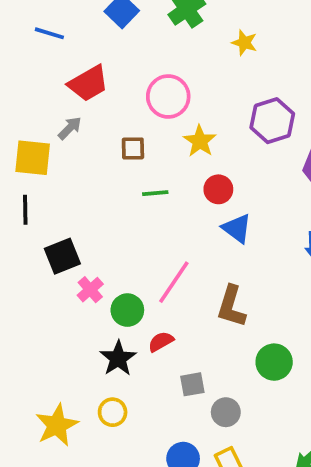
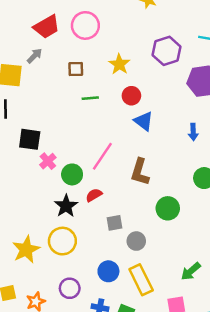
pink circle: (168, 96) -> (85, 25), moved
black square: (62, 256) -> (30, 139), turned 30
yellow circle: (113, 412) -> (62, 241), size x1.5

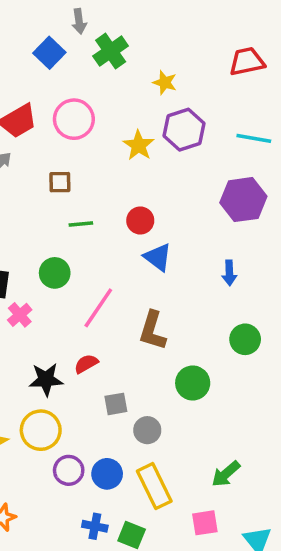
purple hexagon: (167, 51) -> (184, 130), moved
yellow star: (119, 64) -> (139, 145), moved
green circle: (72, 174) -> (55, 273), moved
black star: (66, 206) -> (46, 379), turned 30
purple circle: (70, 288) -> (69, 470), moved

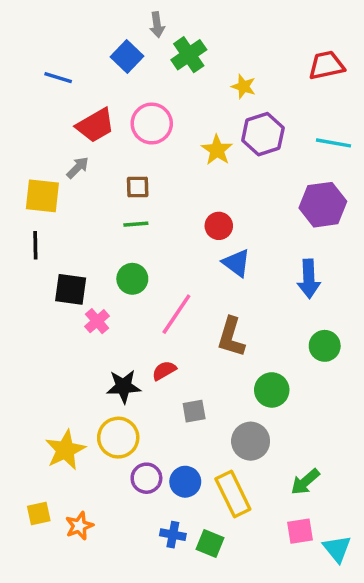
green line: (81, 224) -> (136, 224), moved
blue arrow: (229, 273) -> (309, 279), size x1.5
gray circle: (147, 430) -> (251, 441), moved, size x1.4
pink square: (205, 523) -> (300, 531), moved

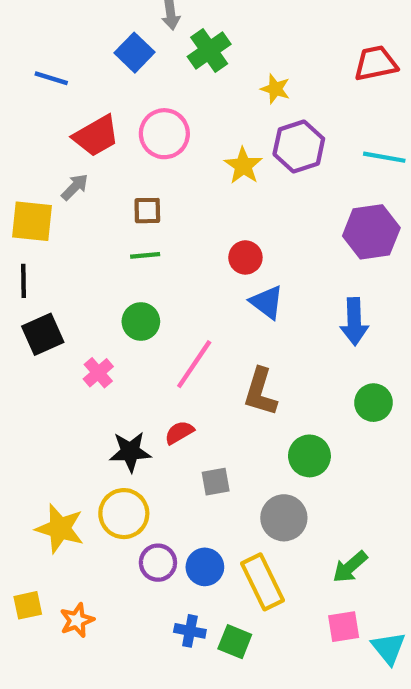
black square: (71, 289) -> (43, 334), moved, turned -32
yellow star: (65, 450) -> (60, 528), turned -30

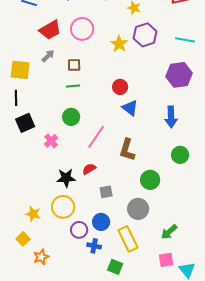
gray arrow: (75, 187) -> (48, 56), moved
yellow star: (60, 528) -> (33, 214), size x0.7
blue circle: (205, 567) -> (101, 222), moved
yellow square: (28, 605) -> (23, 239), moved, turned -32
blue cross: (190, 631) -> (94, 246), moved

